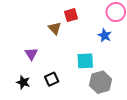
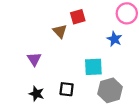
black square: (52, 79) -> (67, 89), moved, turned 32
black star: (23, 82) -> (36, 94), moved

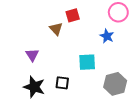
gray hexagon: (110, 90) -> (115, 84), moved
black star: (36, 94) -> (34, 87), size x1.5

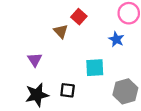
red square: (73, 15) -> (79, 17), turned -32
black star: (34, 87) -> (37, 95), turned -30

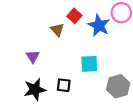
blue star: (116, 39) -> (99, 25), moved, size x1.5

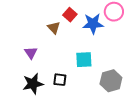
blue star: (99, 25) -> (93, 24), turned -30

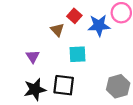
cyan square: (84, 60) -> (78, 54), moved
black square: (60, 80) -> (64, 85), size x1.5

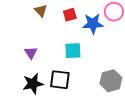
red square: (74, 16) -> (70, 15), turned 32
brown triangle: (57, 30) -> (41, 11), moved

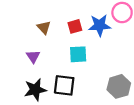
brown triangle: (41, 11) -> (44, 28), moved
red square: (70, 15) -> (75, 26), moved

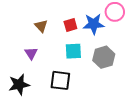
gray hexagon: (119, 86) -> (104, 57), moved
black star: (35, 90) -> (19, 84), moved

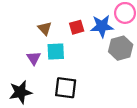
cyan square: (73, 51) -> (56, 51), moved
gray hexagon: (104, 57) -> (121, 48), moved

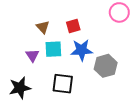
blue star: (102, 26) -> (82, 50), moved
gray hexagon: (121, 48) -> (106, 66), moved

